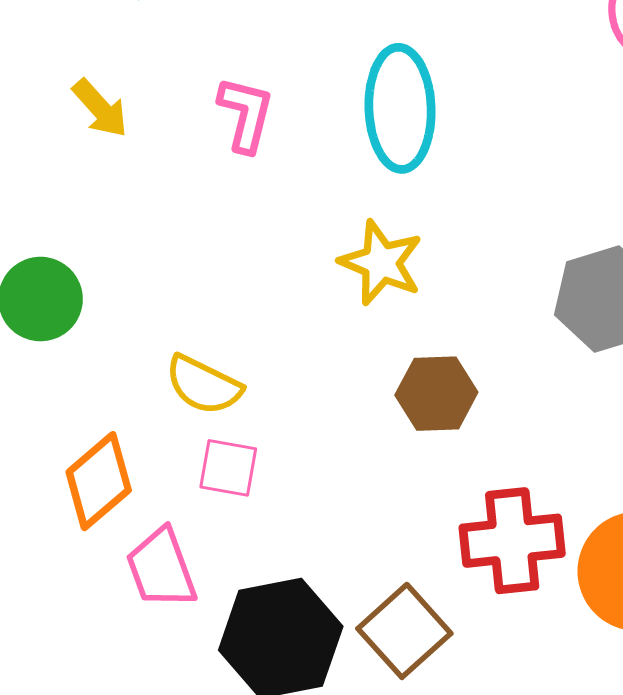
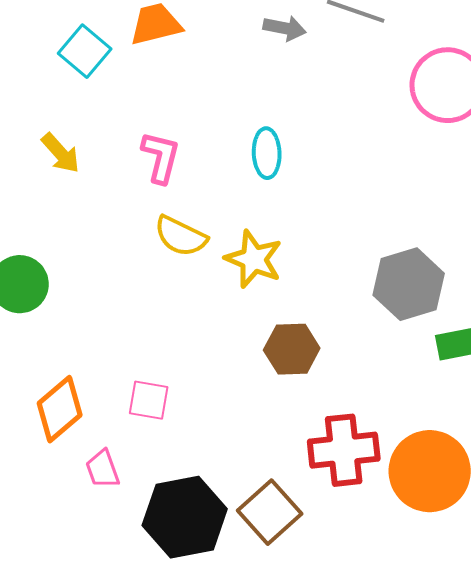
cyan ellipse: (400, 108) -> (267, 153), size x0.6
yellow semicircle: (204, 385) -> (181, 236), moved
pink trapezoid: (161, 568) -> (103, 469), size x0.7

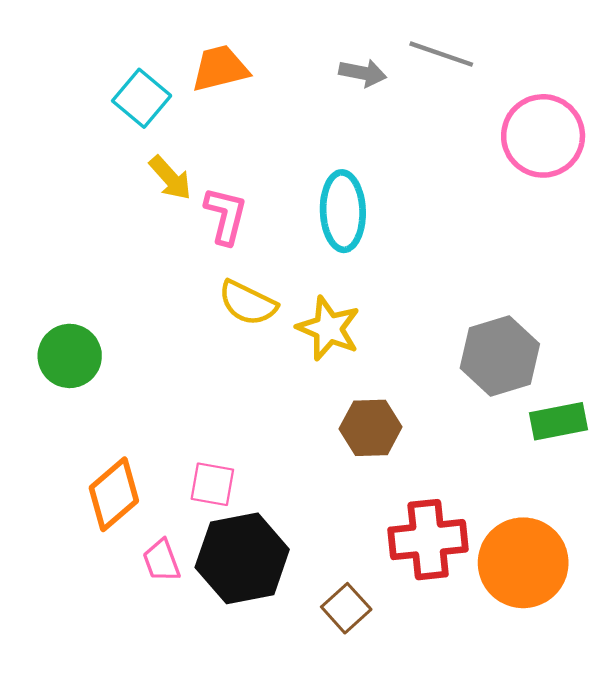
yellow arrow: (61, 153) -> (170, 178), moved
cyan ellipse: (267, 153) -> (343, 211), size x1.4
brown square: (270, 512) -> (346, 608), size x0.7
black hexagon: (185, 517) -> (242, 558), moved

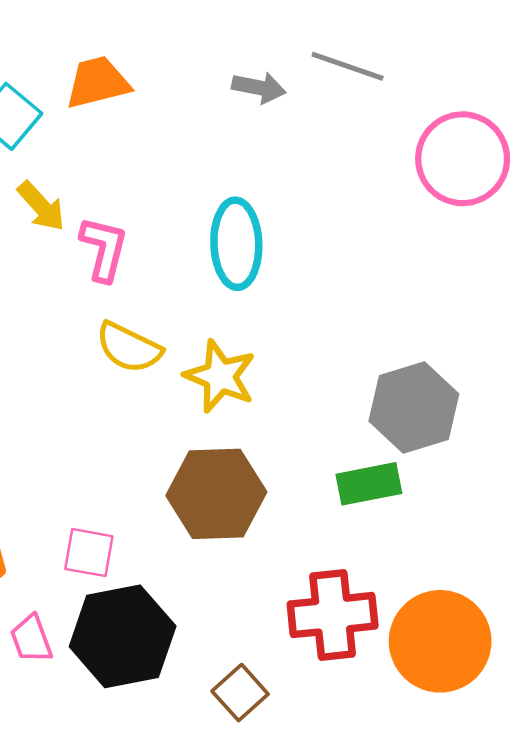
green rectangle: (559, 421) -> (369, 484), moved
brown hexagon: (371, 428) -> (216, 494), moved, size x1.4

